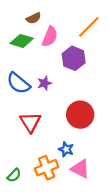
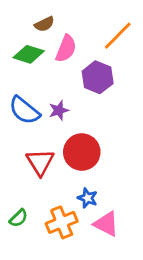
red circle: (80, 115) -> (82, 152), moved
green semicircle: (14, 175) -> (19, 218), moved

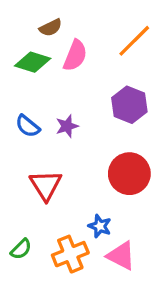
purple hexagon: (98, 77) -> (129, 105), moved
blue semicircle: (24, 110) -> (28, 126), size x0.7
red circle: (82, 152) -> (129, 174), moved

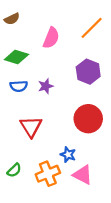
brown semicircle: (51, 28) -> (12, 19), moved
green diamond: (33, 62) -> (16, 57), moved
blue semicircle: (28, 126) -> (19, 86), turned -42

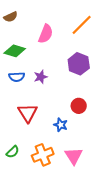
red circle: (88, 119) -> (79, 106), size x0.6
blue star: (68, 155) -> (61, 125), moved
pink triangle: (83, 175) -> (74, 156), turned 30

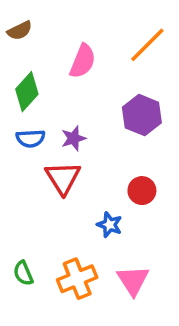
green diamond: (15, 51) -> (27, 92), turned -65
red triangle: (28, 113) -> (63, 178), moved
green semicircle: (13, 152) -> (23, 273), turned 112

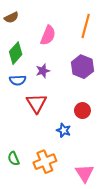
orange line: (147, 45) -> (86, 26), turned -30
purple star: (74, 138) -> (43, 71), moved
pink triangle: (133, 280) -> (85, 173), moved

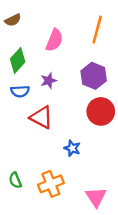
red triangle: (36, 103) -> (41, 117), turned -30
red circle: (82, 111) -> (101, 111), moved, size x1.5

